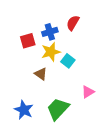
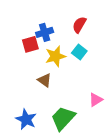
blue cross: (50, 32) -> (45, 32), moved
cyan square: (68, 61) -> (79, 52), moved

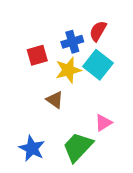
blue cross: (45, 32) -> (72, 42), moved
cyan square: (79, 52) -> (98, 65), size x1.5
pink triangle: (96, 100) -> (103, 123), moved

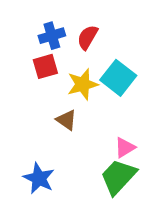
red semicircle: (98, 31) -> (88, 37), moved
blue cross: (72, 42) -> (52, 36), moved
green trapezoid: (78, 147) -> (118, 177), moved

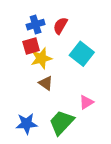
yellow star: (83, 84) -> (41, 58), moved
green trapezoid: (118, 177) -> (61, 122), moved
blue star: (39, 178) -> (27, 124), turned -30

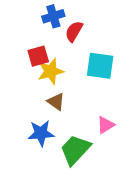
blue cross: (36, 25) -> (53, 16), moved
cyan square: (82, 54) -> (100, 66), turned -30
blue star: (27, 124) -> (41, 133), moved

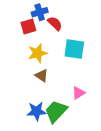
red semicircle: (74, 31) -> (55, 23), turned 105
red square: (38, 56) -> (28, 27), moved
blue star: (41, 133) -> (37, 111), moved

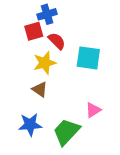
red semicircle: (55, 23) -> (57, 41), moved
brown triangle: (42, 76) -> (40, 89), moved
blue star: (37, 111) -> (30, 125), moved

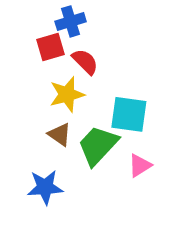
cyan square: (88, 58) -> (129, 114), moved
green trapezoid: (66, 132) -> (98, 145), moved

